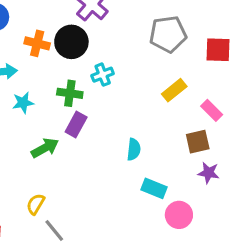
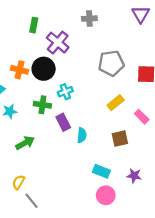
purple rectangle: (76, 124) -> (63, 122), moved, turned -56
brown square: (198, 142) -> (120, 139), moved
cyan semicircle: (134, 149) -> (82, 135), moved
purple star: (209, 173) -> (134, 176), moved
pink circle: (179, 215) -> (106, 195), moved

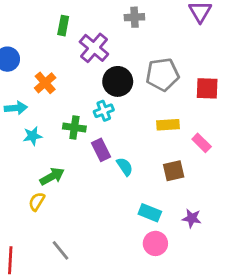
black circle: (44, 69) -> (118, 81), moved
orange cross: (20, 70) -> (45, 83), turned 35
yellow rectangle: (116, 103) -> (168, 125), turned 35
cyan semicircle: (82, 135) -> (125, 167), turned -40
yellow semicircle: (18, 182) -> (37, 202), moved

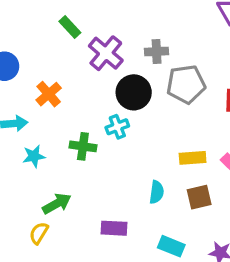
gray cross: (134, 17) -> (157, 52), moved
green rectangle: (63, 26) -> (70, 27), turned -54
yellow rectangle: (168, 125) -> (193, 158), moved
purple rectangle: (101, 150) -> (114, 228), moved, turned -60
cyan semicircle: (125, 167) -> (157, 192), moved, turned 42

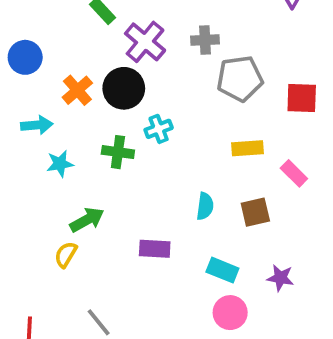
black circle: (134, 92) -> (124, 88), moved
yellow rectangle: (193, 158) -> (248, 148), moved

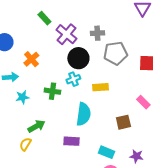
black circle: (124, 88) -> (78, 58), moved
yellow rectangle: (248, 148) -> (100, 87), moved
cyan semicircle: (205, 206) -> (83, 114), moved, size x1.6

